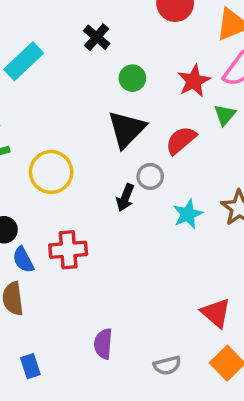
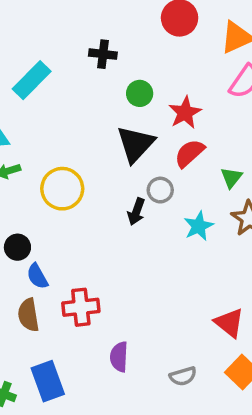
black cross: (97, 37) -> (103, 54), turned -32
red star: (194, 81) -> (185, 113), moved
green triangle: (225, 115) -> (231, 178), moved
red cross: (68, 250) -> (81, 307), moved
blue rectangle: (30, 366) -> (48, 381), size x1.6

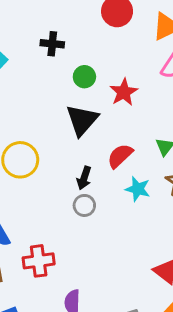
red semicircle: (189, 153) -> (120, 156), moved
gray circle: (160, 190) -> (84, 205), moved
cyan star: (199, 226) -> (138, 189), turned -30

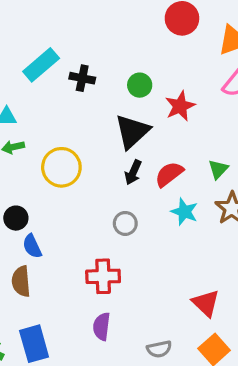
black cross: (52, 44) -> (82, 78), moved
black arrow: (84, 178) -> (133, 172), moved
red cross: (39, 261) -> (103, 276), moved

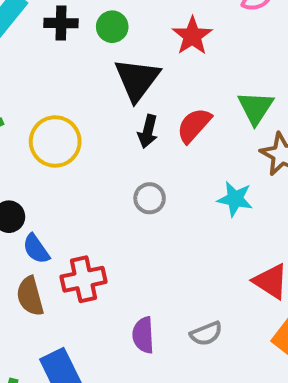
green circle: (140, 85) -> (112, 27), moved
green triangle: (218, 169) -> (256, 108), size x1.4
cyan star: (184, 212) -> (235, 199), moved
red cross: (103, 276) -> (83, 279), moved
gray semicircle: (159, 349) -> (206, 334), moved

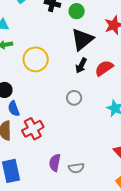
red cross: (83, 279) -> (33, 129), turned -30
gray semicircle: (206, 334) -> (76, 168), moved

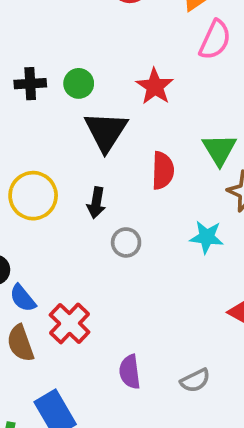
black arrow: (81, 66) -> (96, 203), moved
red semicircle: (104, 68) -> (163, 171), turned 144
gray semicircle: (76, 168) -> (195, 380), moved

